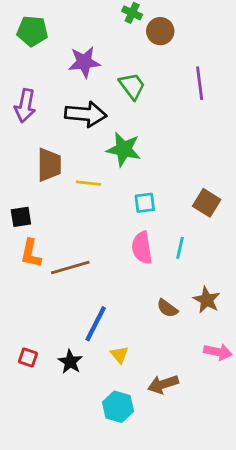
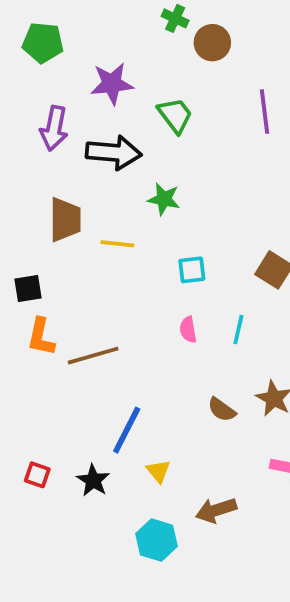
purple arrow: (25, 106) -> (54, 128), moved
green star: (124, 149) -> (164, 199), size x0.7
pink semicircle: (142, 248) -> (188, 330), size x0.6

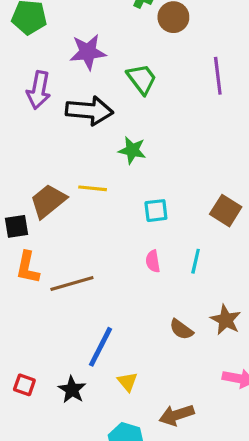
brown trapezoid: (65, 220) -> (48, 201), moved, turned -129

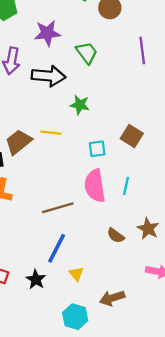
brown square: (226, 211) -> (132, 136), moved
pink semicircle: (153, 261) -> (95, 186), size x2.0
brown line: (72, 283) -> (58, 208), moved

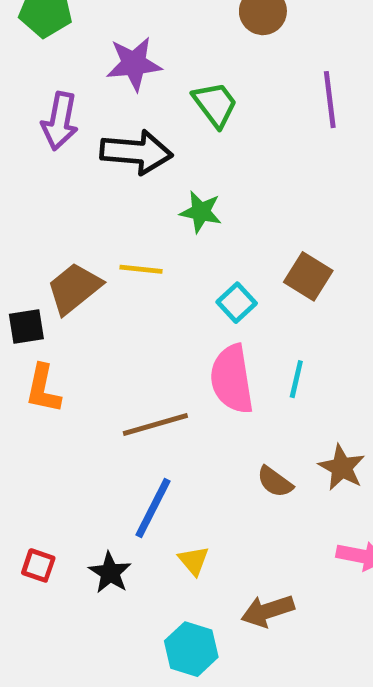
cyan square: (97, 149) -> (237, 303), turned -36

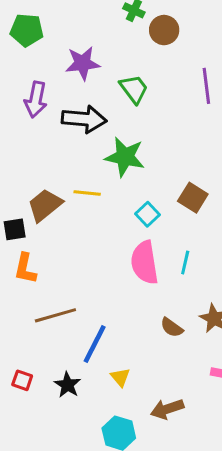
green star: (201, 212) -> (125, 157), size x1.5
brown line: (155, 424) -> (55, 315), moved

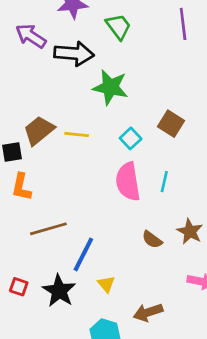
purple arrow: (36, 99) -> (31, 36), turned 112
yellow line: (87, 193) -> (77, 134), moved
black star: (67, 385) -> (59, 291), size x1.4

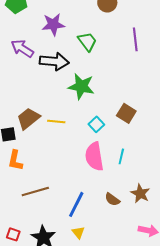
blue line: (83, 254) -> (76, 204), moved

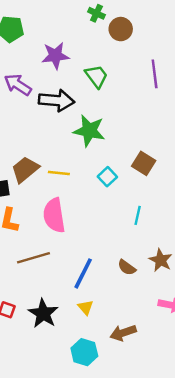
pink semicircle: (94, 156) -> (54, 215), moved

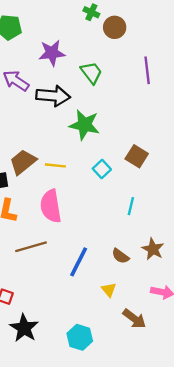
yellow triangle: (86, 307) -> (109, 290), moved
black star: (43, 313) -> (24, 328), moved
brown arrow: (123, 333) -> (134, 319), moved, turned -125

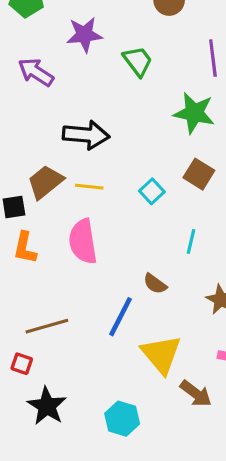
black arrow: (53, 96) -> (86, 135), moved
green star: (84, 125) -> (194, 113), moved
brown line: (31, 247) -> (47, 326), moved
brown semicircle: (120, 256) -> (155, 284), moved
yellow triangle: (109, 290) -> (161, 354), size x2.0

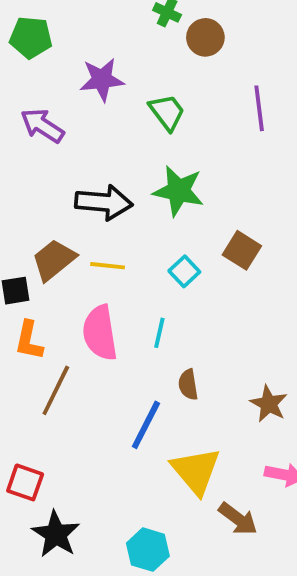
green star: (194, 113) -> (179, 191), moved
cyan line: (191, 241) -> (159, 333), moved
brown semicircle: (155, 284) -> (188, 385), turned 45
brown line: (47, 326) -> (56, 390), moved, turned -48
red square: (22, 364) -> (25, 482), size x1.4

